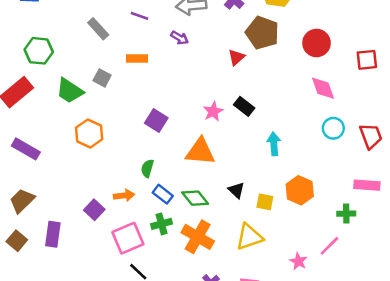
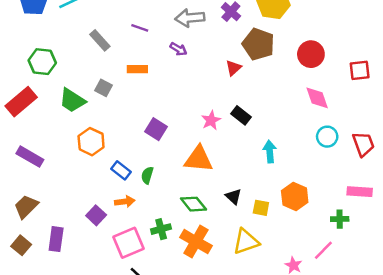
blue rectangle: (163, 194) -> (121, 170), moved

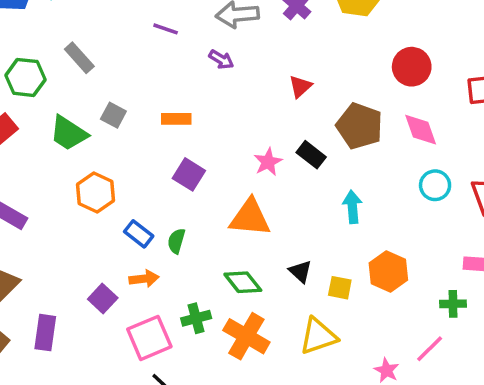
gray rectangle: (100, 40) -> (79, 58), moved
brown pentagon: (258, 44) -> (360, 126), moved
orange rectangle: (137, 69) -> (176, 119), moved

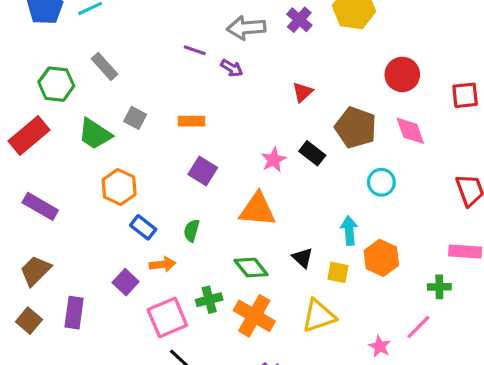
purple line: (166, 29) -> (195, 50), moved
cyan circle: (435, 185) -> (381, 182), moved
cyan arrow: (352, 207) -> (349, 231), moved
blue rectangle: (139, 234) -> (143, 227), moved

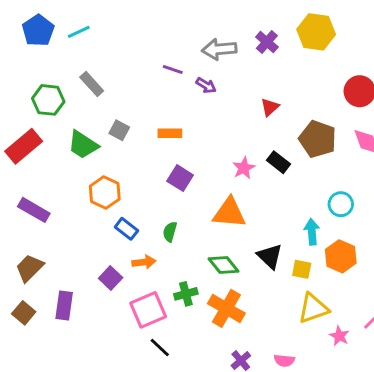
cyan circle: (381, 182) -> (341, 204), moved
black triangle: (303, 258) -> (270, 256), size x1.4
yellow triangle: (319, 316) -> (313, 308), moved

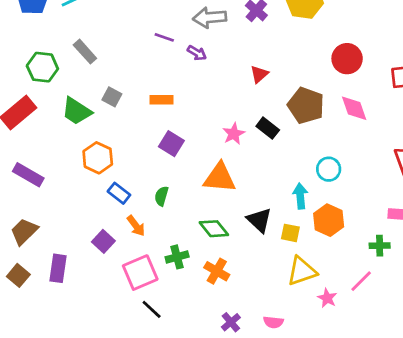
orange arrow: (144, 262) -> (136, 226), turned 60
orange cross: (226, 308) -> (217, 271), size x0.7

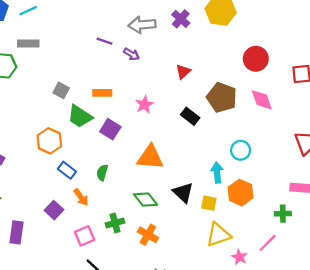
gray rectangle: (85, 52) -> (28, 44), moved, turned -48
green trapezoid: (76, 111) -> (80, 116), moved
pink star: (234, 134) -> (144, 105), moved
pink square: (140, 273) -> (85, 236), size x0.7

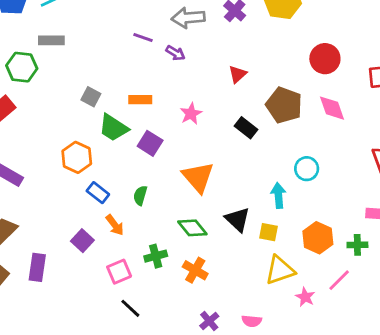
orange triangle: (150, 157) -> (198, 177), turned 44
orange hexagon: (241, 193) -> (318, 238), moved

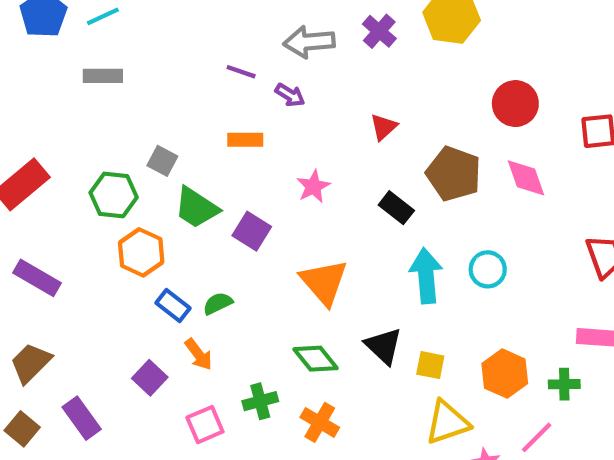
green hexagon: (22, 67) -> (114, 195), moved
orange rectangle: (140, 100) -> (245, 140), moved
green semicircle: (140, 195) -> (218, 303), moved, turned 48
cyan arrow: (278, 195) -> (426, 276), moved, size x1.4
purple rectangle: (37, 267) -> (82, 418), turned -44

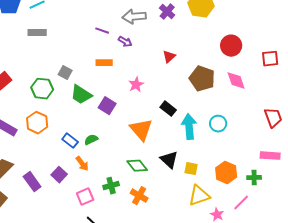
black rectangle: (396, 208) -> (168, 109), moved
orange hexagon: (141, 252) -> (37, 123), moved
purple rectangle: (82, 418) -> (32, 182), moved

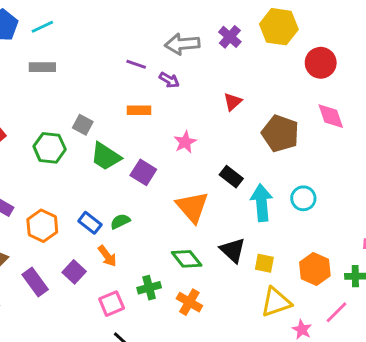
red circle: (231, 46) -> (321, 63), moved
pink diamond: (236, 81) -> (331, 116), moved
orange hexagon: (37, 123) -> (42, 226), moved

